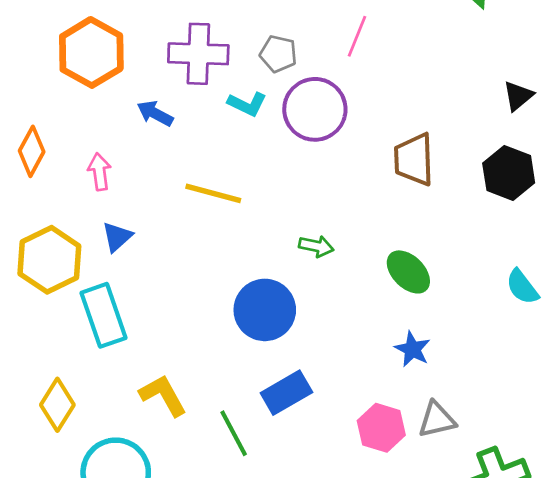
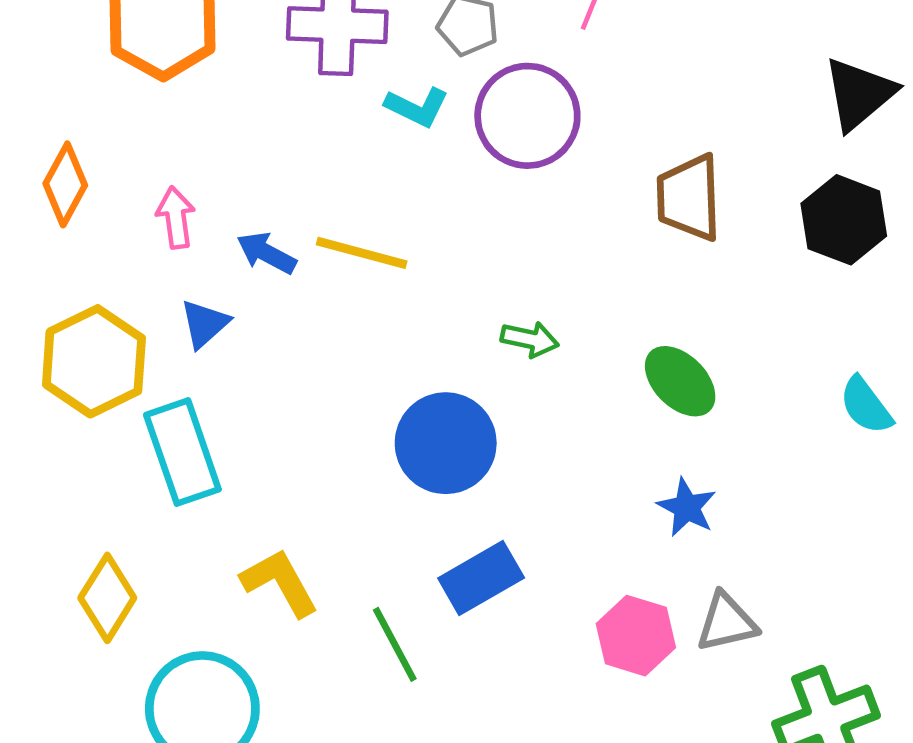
black triangle: (518, 96) -> (859, 94), size x1.5
blue arrow: (155, 113) -> (266, 253), moved

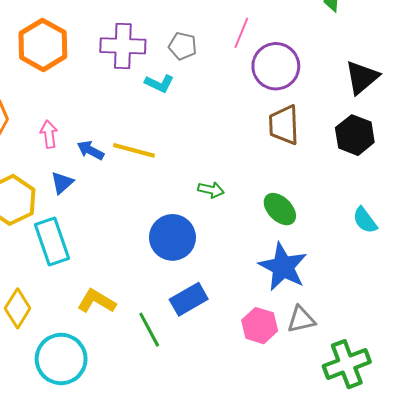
purple circle: (527, 116) -> (276, 66), moved
blue star: (687, 507) -> (283, 267), size x1.8
yellow L-shape: (280, 582) -> (97, 301), turned -30

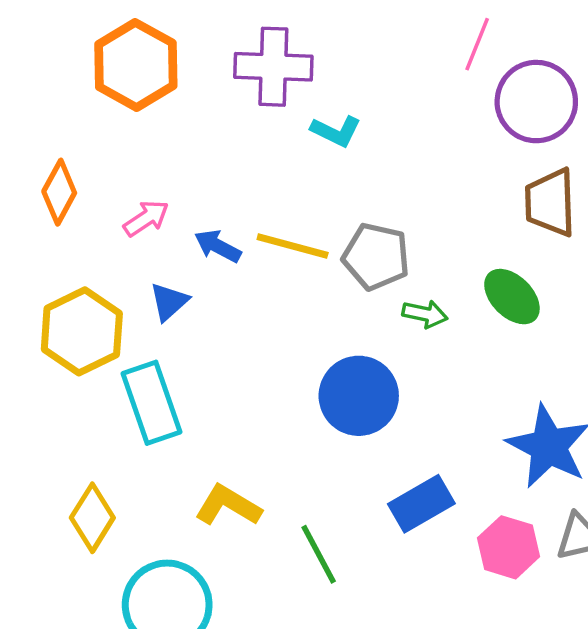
gray pentagon: (183, 46) -> (376, 257), moved, size x1.4
pink arrow: (49, 134) -> (146, 218), turned 64
green ellipse: (280, 209) -> (512, 297), moved
blue rectangle: (189, 299) -> (421, 504), moved

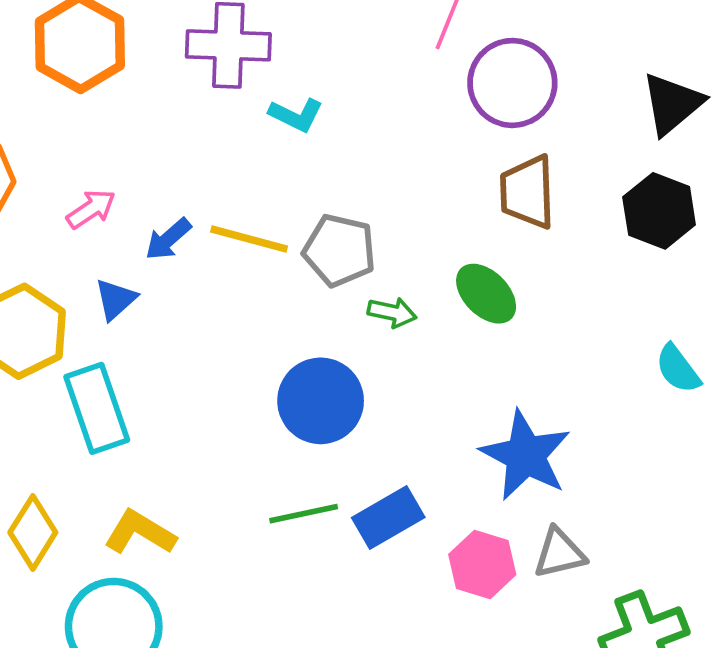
blue arrow: (218, 246) -> (168, 239), turned -69
yellow L-shape: (228, 506) -> (140, 532), moved
green line: (319, 554) -> (304, 514), moved, turned -74

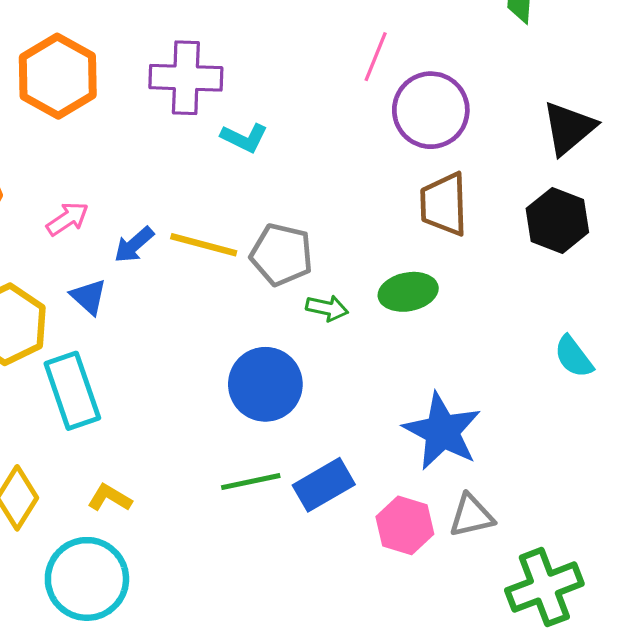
green ellipse: (486, 294) -> (408, 292), turned -56
blue triangle: (116, 299) -> (89, 297), turned -36
yellow L-shape: (140, 532) -> (110, 498), size x0.7

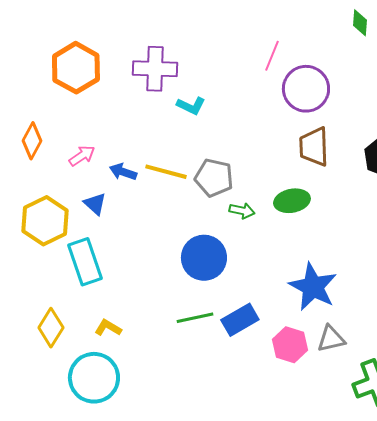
blue arrow: (134, 245) -> (123, 172), turned 60

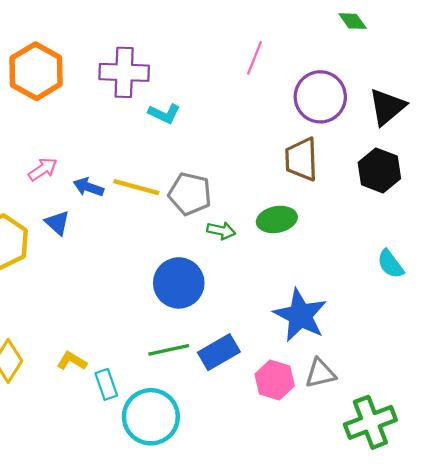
green diamond: (360, 23) -> (353, 21), turned -40
purple circle: (306, 89) -> (320, 97), moved
cyan rectangle: (85, 262) -> (106, 384), moved, size x0.6
cyan circle: (94, 378) -> (151, 417), moved

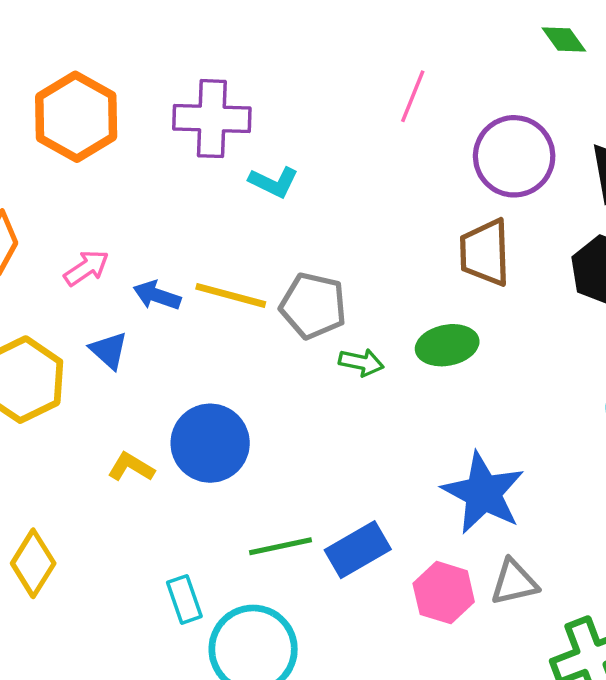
blue circle: (179, 283) -> (210, 443), moved
yellow L-shape: (72, 361) -> (131, 467), moved

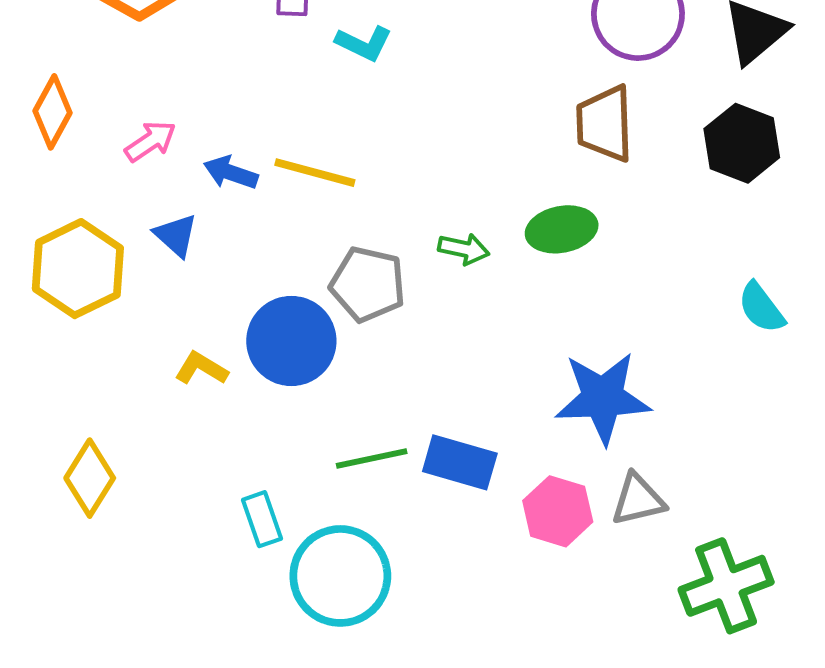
gray pentagon: (313, 306) -> (368, 284), moved
blue star: (483, 493) -> (603, 398), turned -30
blue rectangle: (358, 550) -> (460, 462), turned 46

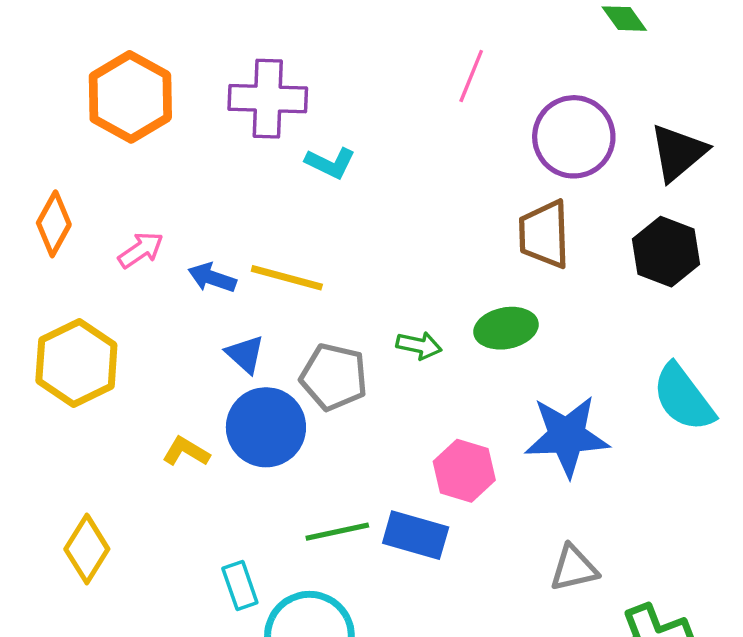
blue triangle: (176, 235) -> (245, 354), moved
cyan semicircle: (761, 308) -> (683, 398), size x1.5
blue star: (603, 398) -> (567, 436), moved
pink hexagon: (558, 511) -> (464, 471), moved

